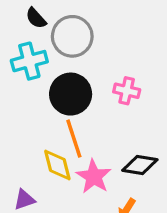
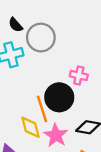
black circle: (71, 94) -> (59, 97), moved

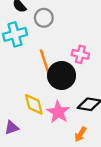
gray circle: (41, 38) -> (44, 18), size x0.7
orange line: (42, 109) -> (45, 62), moved

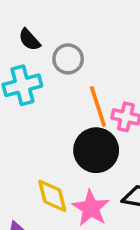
orange line: (45, 62) -> (98, 106), moved

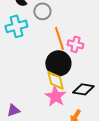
yellow diamond: (52, 196) -> (55, 80), moved

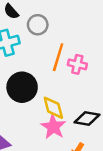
orange line: (59, 38) -> (58, 57), turned 35
black circle: (58, 63) -> (22, 87), moved

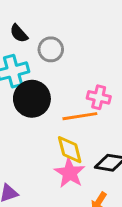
orange line: (58, 57) -> (80, 116), moved, turned 64
black circle: (22, 87) -> (32, 99), moved

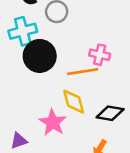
pink star: (70, 173) -> (53, 122), moved

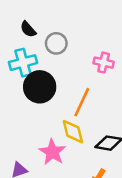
pink cross: (100, 55) -> (104, 63), moved
orange line: (83, 72) -> (82, 102), turned -56

